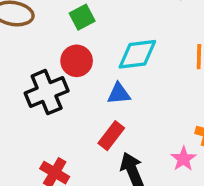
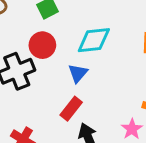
blue triangle: (119, 94) -> (78, 73), turned -45

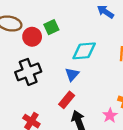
red circle: (42, 45) -> (32, 37), moved

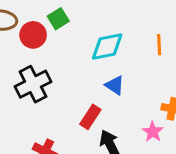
blue triangle: (72, 74) -> (115, 85), moved, turned -32

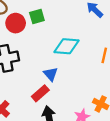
blue triangle: (115, 85) -> (51, 74), moved

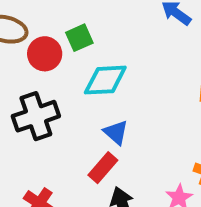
cyan diamond: (66, 46) -> (105, 80), moved

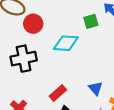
green square: (79, 38) -> (91, 21), moved
blue triangle: (116, 132) -> (96, 88), moved

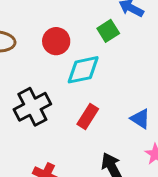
red circle: (33, 24) -> (56, 41), moved
red rectangle: (58, 93) -> (88, 116), moved

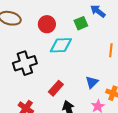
red rectangle: (88, 116) -> (56, 88), moved
blue triangle: (140, 119) -> (92, 82), turned 32

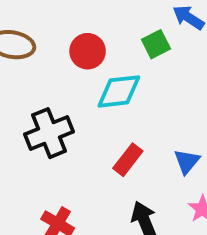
red rectangle: (56, 88) -> (128, 160), moved

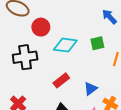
green square: (156, 44) -> (97, 43), moved
red circle: (88, 51) -> (41, 27), moved

